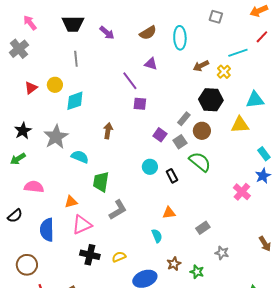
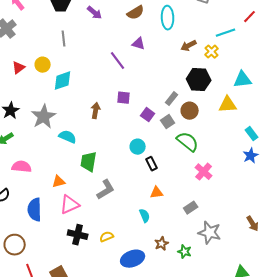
purple square: (140, 104) -> (124, 98), moved
black rectangle: (172, 176) -> (152, 164), moved
pink cross: (242, 192) -> (204, 172), moved
gray star: (222, 253) -> (210, 233), size x1.6

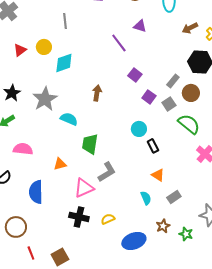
purple square: (124, 98) -> (135, 75), moved, turned 32
orange triangle: (157, 193) -> (158, 175), turned 40
pink triangle: (70, 205) -> (84, 188), moved
gray rectangle: (191, 208) -> (174, 197), moved

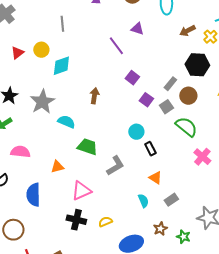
green trapezoid: (90, 144) -> (87, 147), turned 100
gray L-shape: (107, 172) -> (115, 166), moved

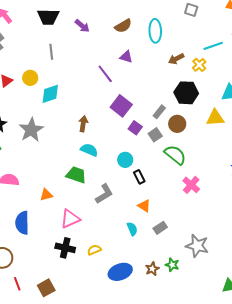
purple square: (132, 78) -> (121, 106), size x1.5
cyan semicircle: (66, 122) -> (89, 150), moved
brown star: (160, 229) -> (152, 269), moved

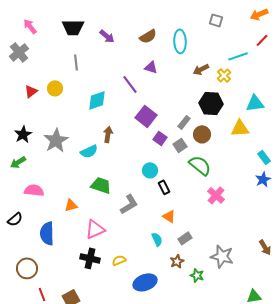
cyan diamond: (50, 94) -> (97, 100), moved
cyan semicircle: (89, 150) -> (89, 151), moved, turned 132
brown star: (152, 269) -> (177, 261), moved

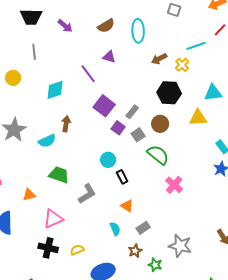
gray rectangle: (184, 122) -> (132, 112), moved

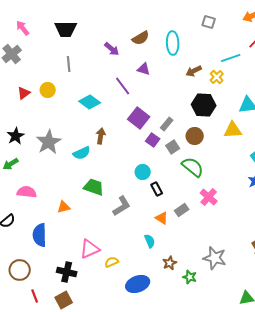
purple arrow: (65, 26) -> (112, 49), moved
cyan diamond: (55, 90) -> (90, 102), turned 55
pink triangle: (53, 219) -> (90, 249), moved
gray rectangle: (143, 228) -> (182, 210), moved
black cross: (48, 248) -> (67, 272), moved

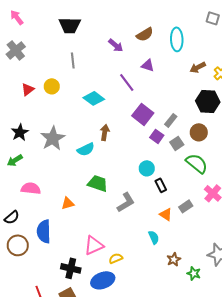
pink arrow: (23, 28) -> (17, 17), moved
brown circle: (20, 270) -> (18, 245), moved
blue ellipse: (138, 284) -> (103, 280), moved

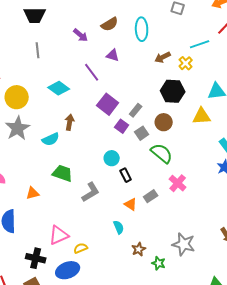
yellow circle: (52, 86) -> (17, 97), moved, size x1.5

